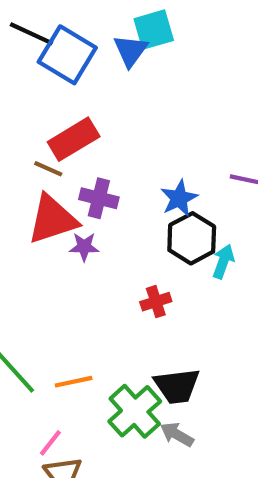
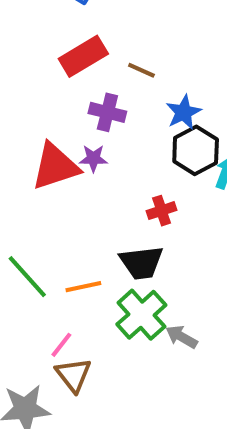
brown line: (48, 169) -> (141, 70), moved
red triangle: (52, 219) -> (55, 166), moved
black trapezoid: (177, 386) -> (141, 263), moved

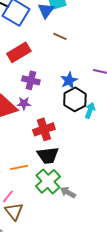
brown line: (141, 70) -> (60, 36), moved
red cross: (162, 211) -> (44, 129), moved, size x1.5

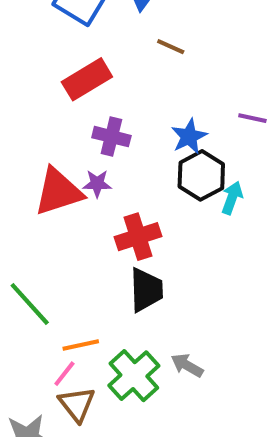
black trapezoid: (48, 155) -> (146, 290), turned -85
orange line: (19, 167) -> (81, 345), moved
green cross: (48, 181) -> (134, 376), moved

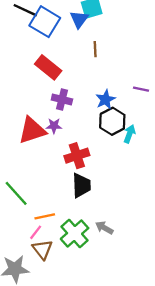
brown line: (171, 47) -> (95, 49), turned 63
red rectangle: (87, 79) -> (48, 67), turned 70

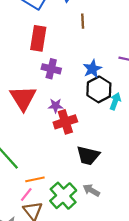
red rectangle: (48, 67) -> (38, 38), turned 60
purple star: (54, 126) -> (56, 106), moved
red triangle: (32, 130) -> (23, 98), turned -44
black trapezoid: (81, 185) -> (88, 156), moved, turned 105

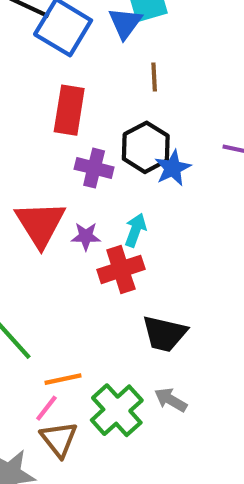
black hexagon: (99, 89) -> (146, 147), moved
cyan arrow: (115, 101) -> (135, 230), moved
purple star: (56, 106) -> (86, 236), moved

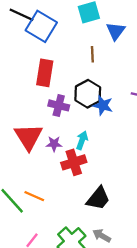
blue triangle: (125, 23) -> (116, 31), moved
blue star: (173, 168) -> (103, 105), turned -30
black trapezoid: (164, 334) -> (98, 198), turned -64
orange line: (63, 379) -> (34, 196), moved, turned 36

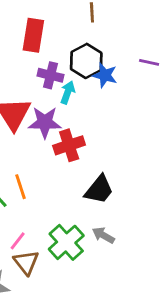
cyan arrow: (82, 140) -> (68, 92), moved
purple star: (54, 144) -> (45, 122), size x1.6
orange line: (34, 196) -> (20, 187), turned 48

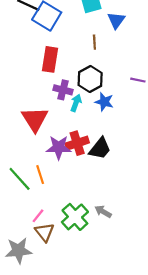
blue star: (105, 75) -> (104, 102), moved
purple star: (45, 122) -> (59, 147), moved
black trapezoid: (99, 190) -> (100, 149), moved

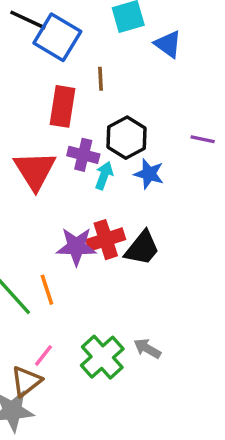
blue triangle: (116, 20) -> (168, 44), turned -30
brown line: (94, 42) -> (101, 79), moved
red triangle: (35, 119) -> (35, 170), moved
brown triangle: (45, 232) -> (26, 381), moved, turned 30

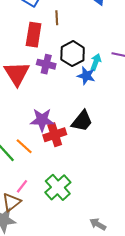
cyan arrow: (104, 176) -> (96, 62), moved
red cross: (106, 240) -> (55, 135), moved
orange line: (47, 290) -> (24, 146), turned -30
gray arrow: (147, 348) -> (98, 224), moved

